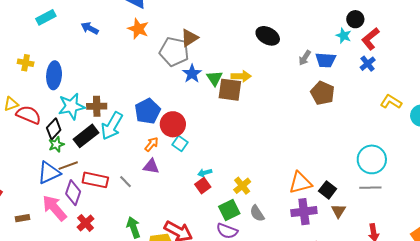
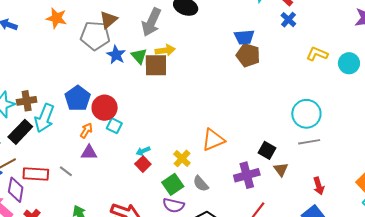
gray arrow: (305, 58) -> (151, 22), moved, size x1.8
blue trapezoid: (326, 60) -> (244, 37), moved
orange triangle: (300, 183) -> (213, 140), moved

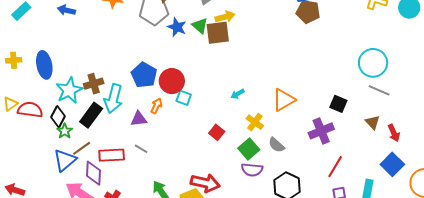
gray line: (309, 142) -> (379, 90), turned 40
cyan arrow: (143, 151) -> (238, 94), moved
purple triangle: (89, 153) -> (139, 119), moved
brown triangle: (281, 170) -> (373, 122), moved

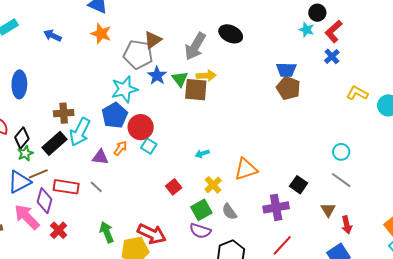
cyan circle: (373, 63) -> (341, 152), size x0.6
cyan star: (69, 90) -> (124, 89), moved

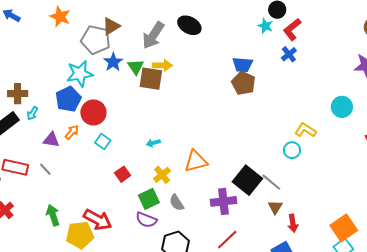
yellow L-shape: (357, 93) -> (306, 130), moved
cyan arrow: (80, 132) -> (32, 113), size x0.5
cyan square: (149, 146) -> (103, 141), moved
gray line: (341, 180) -> (271, 182), moved
black square: (299, 185) -> (247, 180), size x1.6

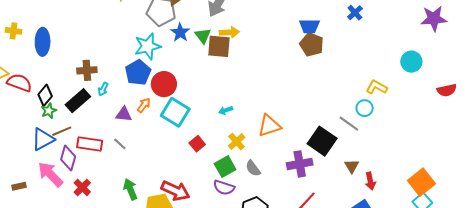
cyan square: (103, 141) -> (175, 112), size x1.8
gray line: (271, 182) -> (349, 124), moved

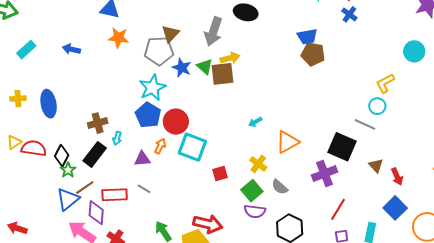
yellow L-shape: (377, 87) -> (385, 83), turned -45
cyan arrow: (226, 110) -> (255, 122), moved
red square: (197, 144) -> (220, 174), turned 35

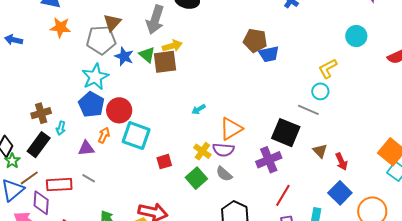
blue trapezoid: (307, 37) -> (269, 54), moved
purple semicircle: (255, 211) -> (223, 150), moved

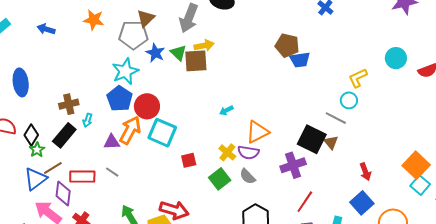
cyan circle: (356, 36) -> (396, 58), moved
orange arrow: (104, 135) -> (130, 130), size x1.8
brown triangle: (320, 151) -> (331, 142), moved

